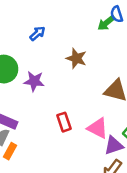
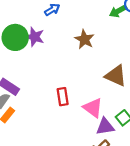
purple star: (34, 81) -> (35, 37), moved

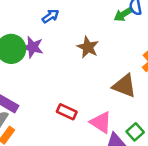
red rectangle: (63, 97) -> (67, 112), turned -54

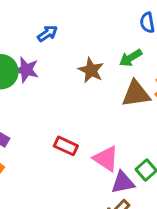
green arrow: (123, 14) -> (131, 58), moved
brown triangle: (124, 86) -> (136, 94), moved, turned -30

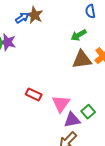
brown star: (91, 70) -> (35, 15), moved
pink triangle: (106, 159) -> (61, 104), turned 30

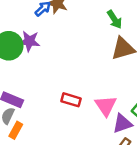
green arrow: (79, 35) -> (114, 19), turned -84

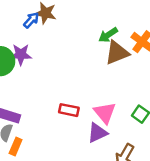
green arrow: (114, 19) -> (108, 35), moved, turned 96
purple triangle: (122, 124) -> (97, 133), moved

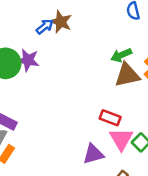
red rectangle: (69, 110) -> (110, 118), moved
pink triangle: (105, 113) -> (121, 139), moved

